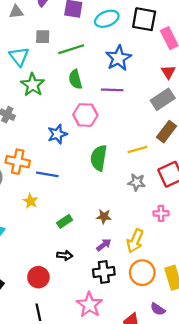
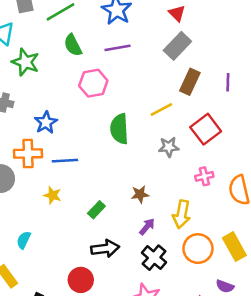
blue star: (57, 134) -> (46, 122), moved
black arrow: (65, 255) -> (105, 249), size x1.5
black cross: (104, 272) -> (154, 258), turned -30

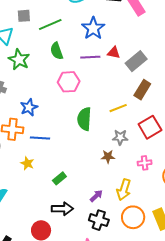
red triangle: (177, 13) -> (114, 53), moved, turned -40
brown star: (140, 194) -> (108, 157), moved
black cross: (154, 258) -> (99, 220), turned -30

